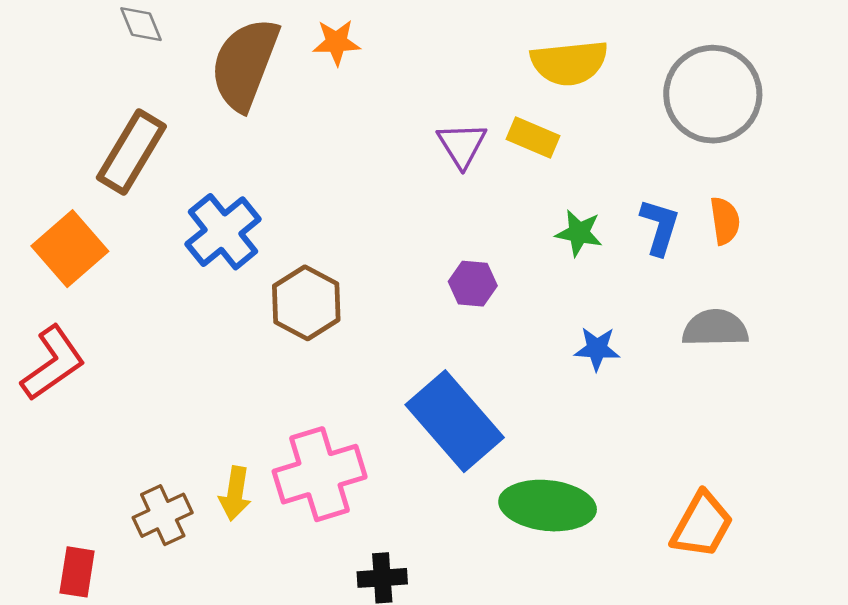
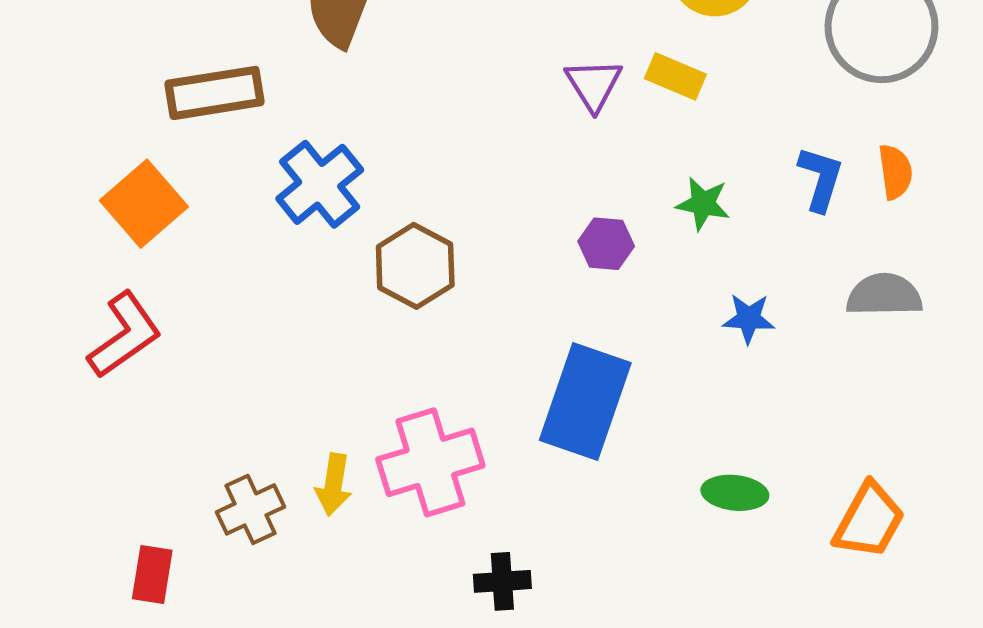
brown rectangle: (131, 152) -> (215, 93), turned 50
green star: (579, 233) -> (703, 204), moved
blue rectangle: (455, 421) -> (585, 402), turned 60
green ellipse: (548, 506) -> (735, 493), moved, size x0.6

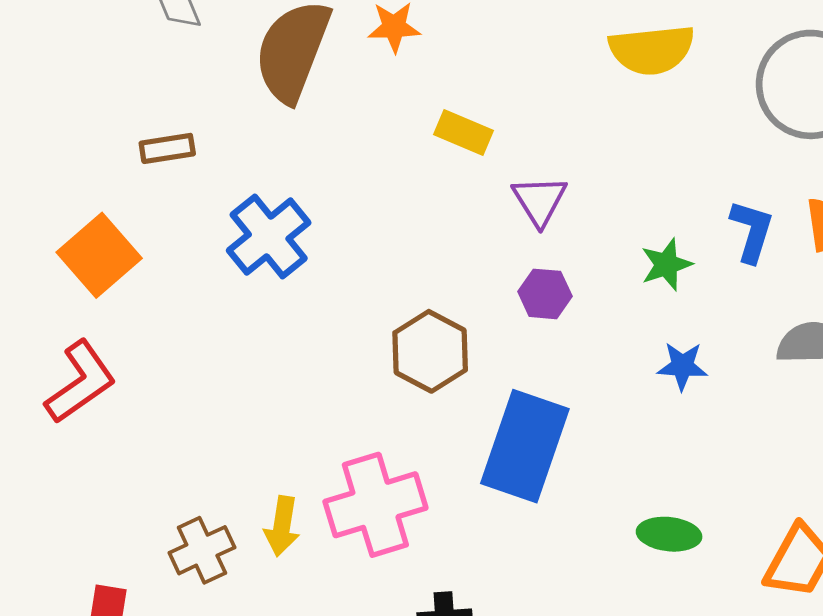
yellow rectangle: (675, 76) -> (464, 132), moved
purple triangle: (594, 85) -> (540, 201), moved
brown rectangle: (215, 93) -> (167, 148), size x0.6
green star: (703, 204) -> (666, 265), moved, turned -30
brown hexagon: (415, 266) -> (430, 351), moved

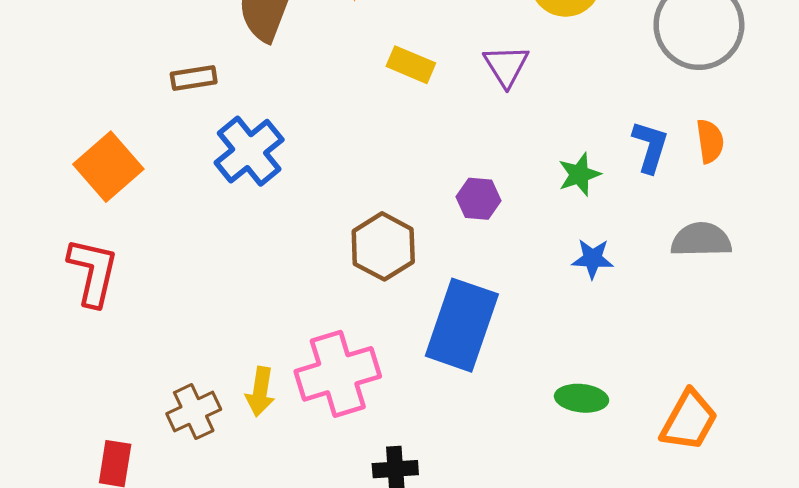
brown rectangle: (167, 148) -> (194, 78), moved
purple triangle: (540, 201) -> (506, 66), moved
red L-shape: (80, 382) -> (93, 272), turned -42

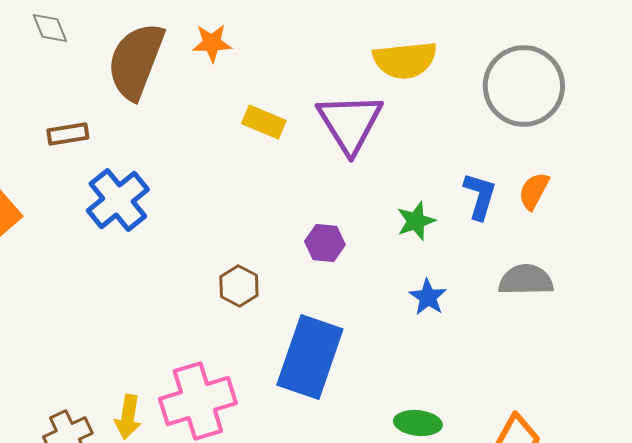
purple triangle: (506, 66) -> (350, 123), size x1.6
orange semicircle: (710, 141) -> (534, 191), turned -144
brown hexagon: (383, 246) -> (239, 286), size x0.7
blue star: (593, 259) -> (428, 297), turned 30

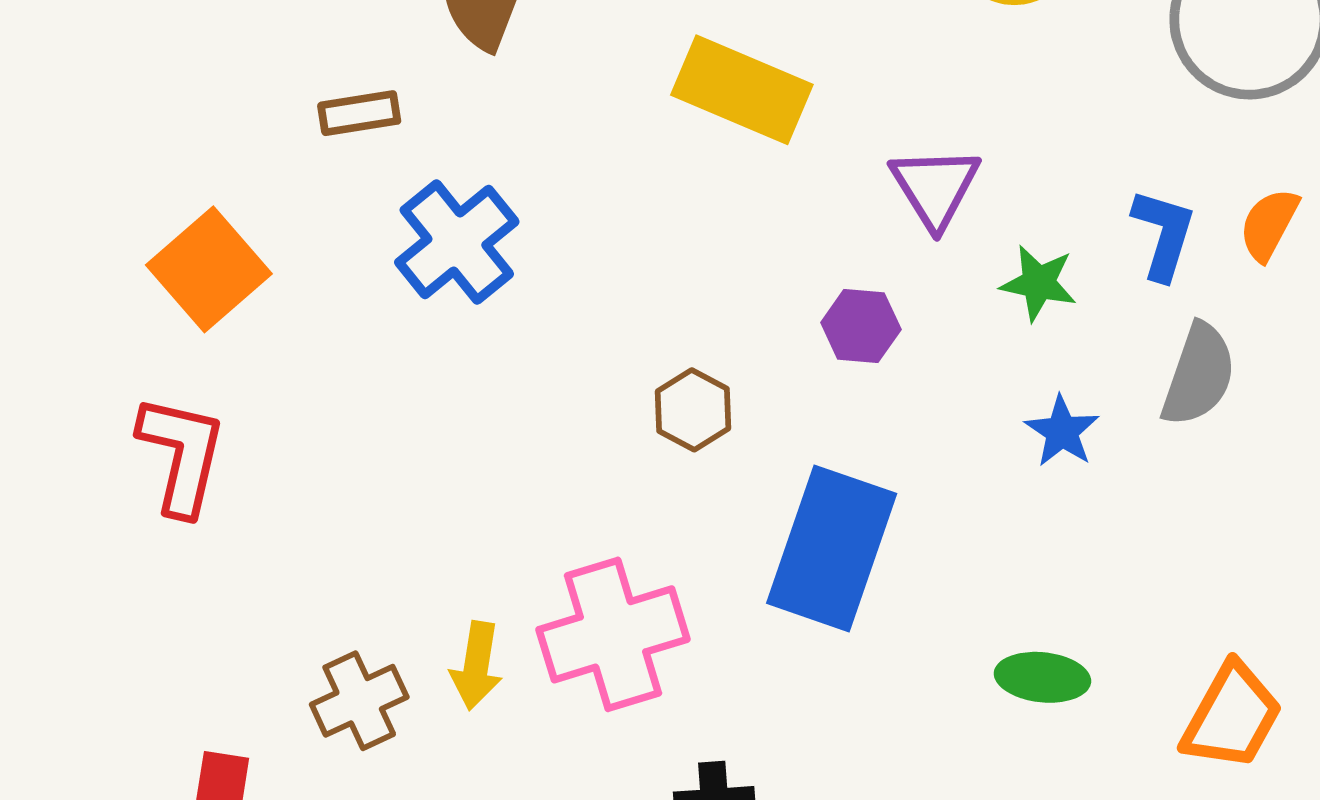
yellow rectangle: (264, 122) -> (742, 90), size x1.6
purple triangle: (350, 123) -> (935, 187), moved, size x0.7
green star: (416, 221) -> (1039, 283), turned 30
gray semicircle: (526, 280) -> (1199, 375), moved, turned 110

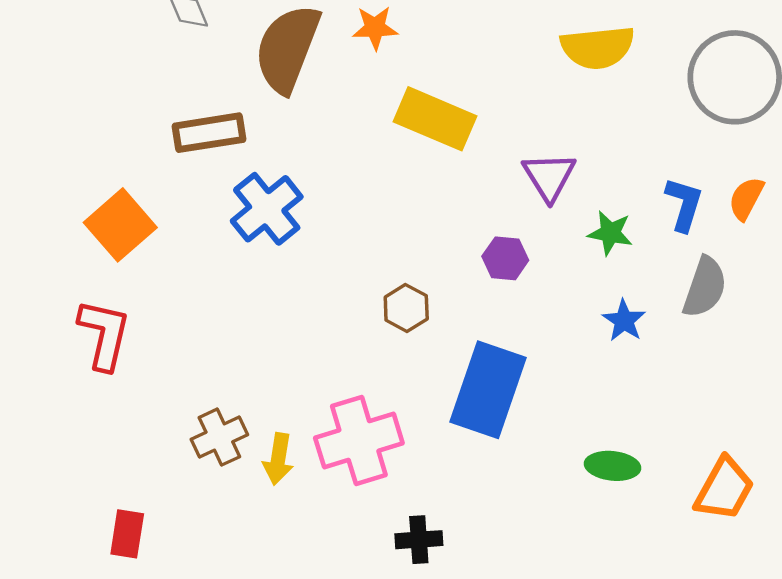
brown rectangle: (359, 113) -> (209, 133), size x1.5
brown cross: (359, 701) -> (219, 437), moved

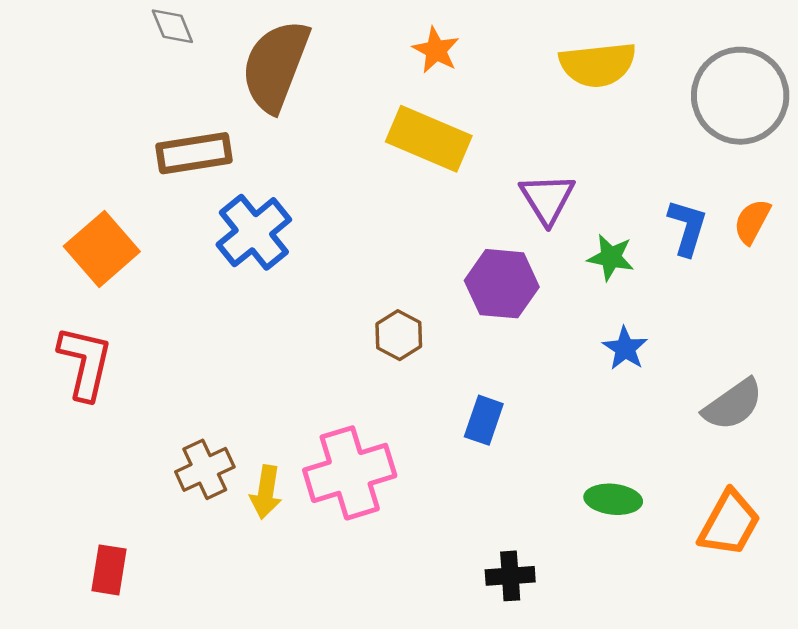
orange star: (375, 28) -> (436, 50), moved, turned 30
purple hexagon: (505, 258) -> (502, 284), size x1.5
gray semicircle: (705, 287) -> (733, 405), moved, turned 36
blue rectangle: (488, 390) -> (484, 420), size x0.5
black cross: (419, 540) -> (510, 576), moved

